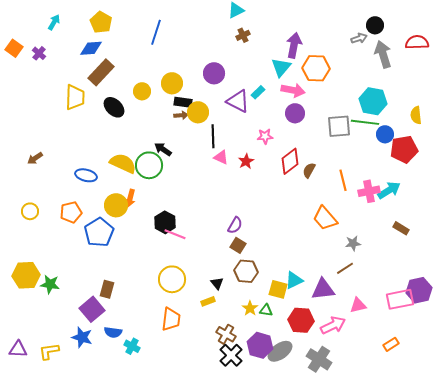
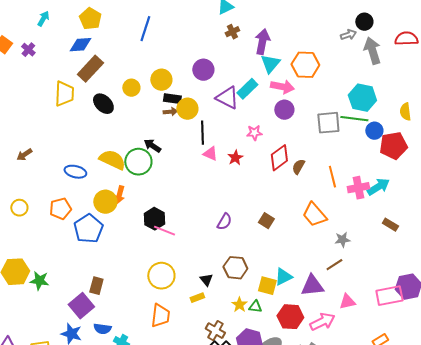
purple arrow: (294, 45) -> (262, 42), moved
cyan rectangle: (258, 92) -> (247, 89), size x1.5
brown square: (238, 245) -> (266, 221), moved

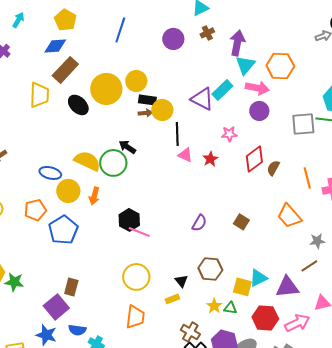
purple circle: (203, 70) -> (173, 39), moved
yellow circle: (131, 88) -> (106, 89), size x1.8
yellow circle: (105, 202) -> (68, 191), moved

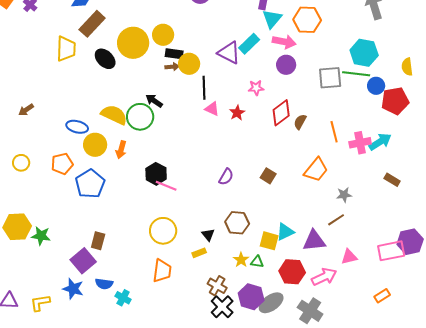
orange trapezoid: (289, 216) -> (316, 170), turned -100

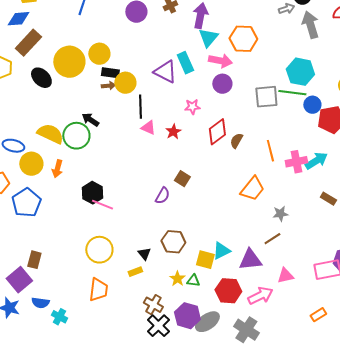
cyan rectangle: (249, 44) -> (185, 63), turned -70
brown square: (268, 176) -> (182, 179), moved

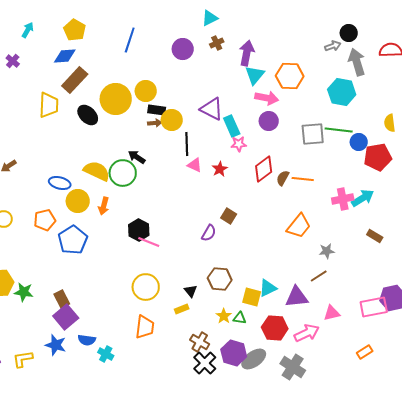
cyan rectangle: (185, 63) -> (232, 126), moved
cyan hexagon: (300, 72) -> (342, 92), moved
orange line: (270, 151) -> (303, 179), moved, turned -70
brown rectangle: (34, 260) -> (62, 299), moved, turned -42

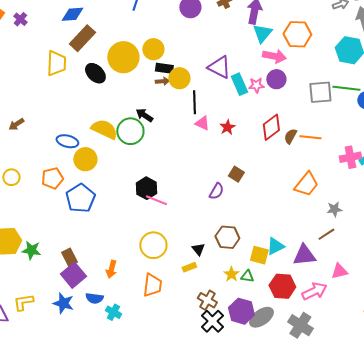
pink star: (239, 144) -> (256, 85), moved
orange arrow: (104, 206) -> (111, 269), moved
yellow L-shape: (23, 359) -> (23, 302), moved

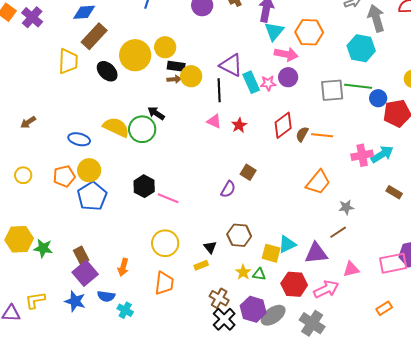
purple cross: (20, 19) -> (32, 17), size x1.5
black line: (194, 102) -> (219, 90), moved
yellow circle: (85, 159) -> (89, 170), moved
black hexagon: (146, 188) -> (144, 186), moved

